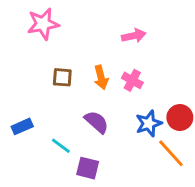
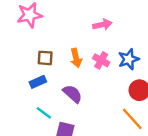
blue star: (149, 123) -> (129, 59), moved
blue rectangle: (22, 126) -> (38, 82), moved

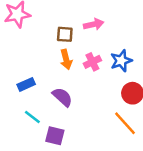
brown square: (45, 58) -> (65, 34), moved
pink cross: (101, 60) -> (92, 62), turned 35

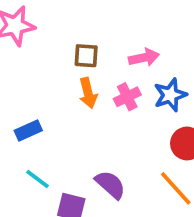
pink arrow: (94, 24) -> (144, 58), moved
purple semicircle: (62, 97) -> (110, 185), moved

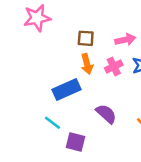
blue rectangle: (28, 130) -> (66, 90), moved, size x1.5
purple semicircle: (110, 185) -> (106, 114), moved

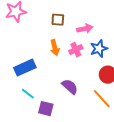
brown square: (86, 38) -> (58, 20), moved
blue rectangle: (66, 90) -> (25, 68), moved

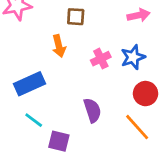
pink arrow: (85, 29) -> (139, 15), moved
orange arrow: (55, 48) -> (59, 46), moved
purple semicircle: (70, 87) -> (92, 110), turned 30

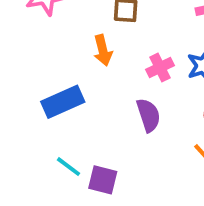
purple semicircle: (92, 110) -> (148, 115), moved
cyan line: (34, 120) -> (68, 167), moved

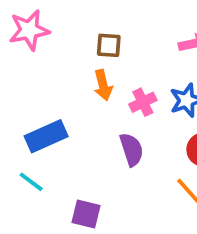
orange arrow: (103, 50) -> (103, 85), moved
cyan line: (68, 167) -> (31, 182), moved

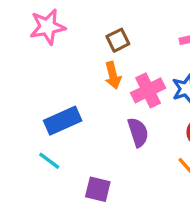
brown square: (109, 45) -> (118, 40), turned -30
pink cross: (143, 102) -> (148, 90), size x1.4

